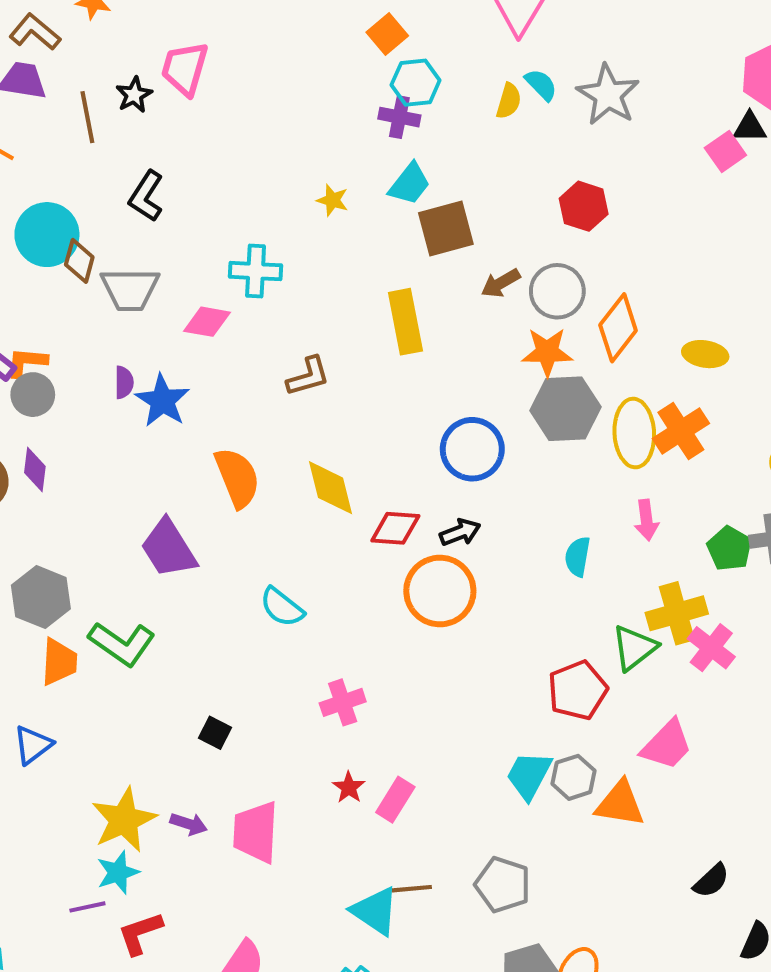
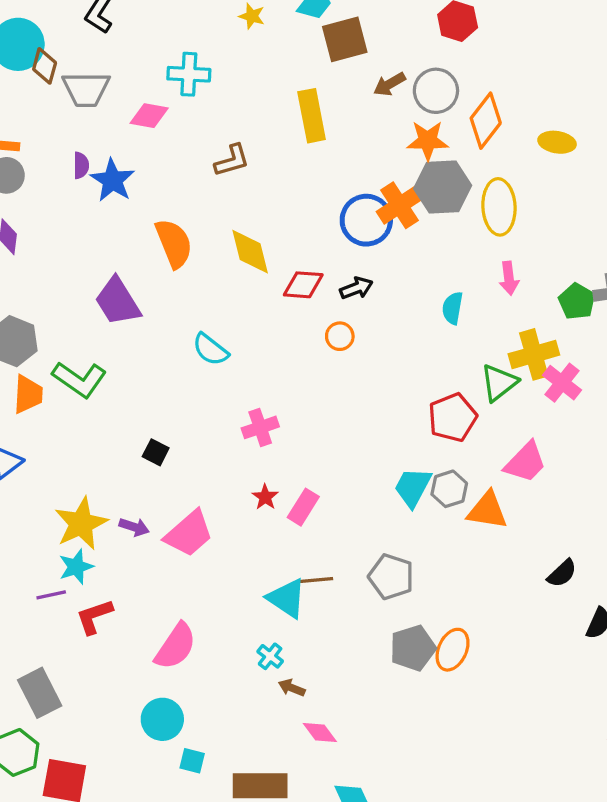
orange cross: (681, 431) -> (399, 205), moved
orange circle: (440, 591) -> (340, 336), size x0.5
pink trapezoid: (256, 832) -> (189, 534), turned -134

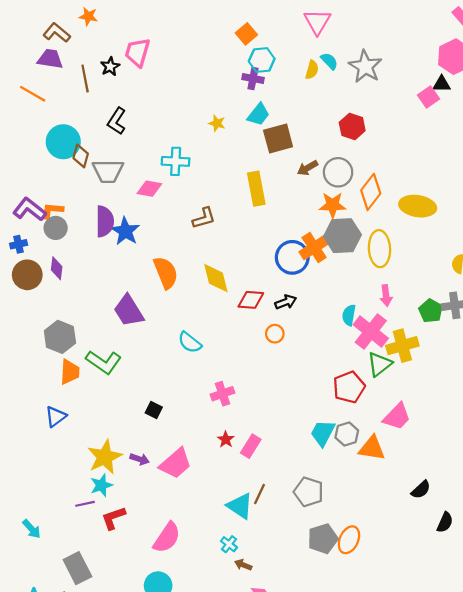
yellow ellipse: (557, 142) -> (418, 206), size x1.5
purple semicircle: (81, 165) -> (105, 221), size x1.8
pink cross: (562, 383) -> (371, 332), moved, size x1.4
brown line: (317, 580) -> (260, 494), turned -60

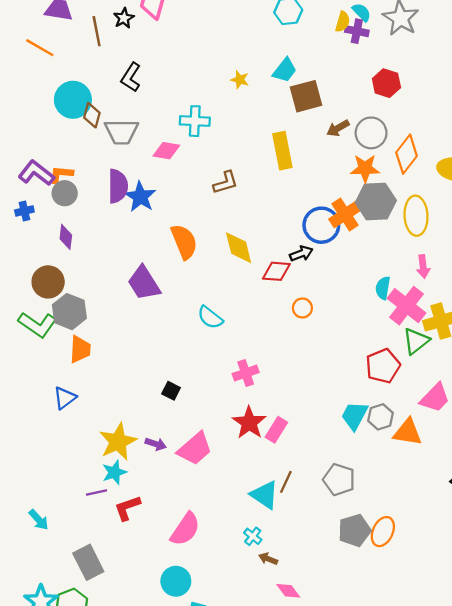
purple cross: (253, 79) -> (357, 31), moved
brown circle: (27, 275) -> (48, 282), moved
black arrow: (286, 302) -> (301, 254), moved
green L-shape: (104, 362) -> (37, 325), moved
red star: (226, 439) -> (249, 423), size x1.8

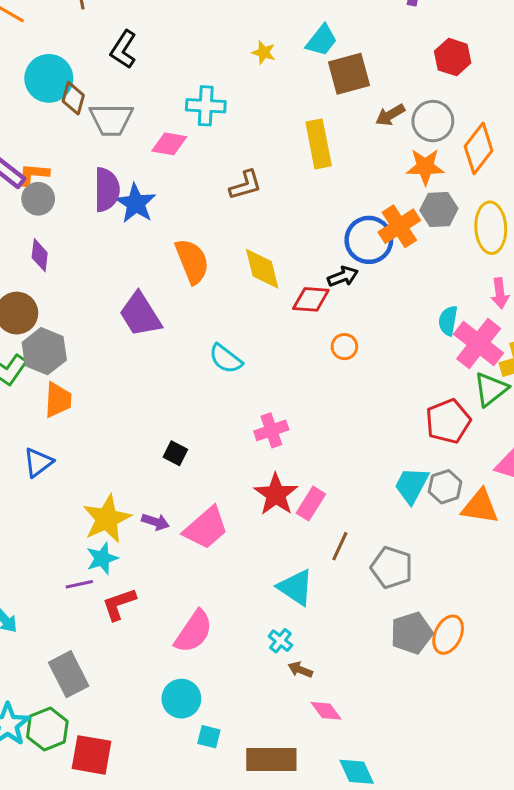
gray hexagon: (376, 201) -> (439, 209), size x0.7
brown line: (286, 482) -> (340, 546), moved

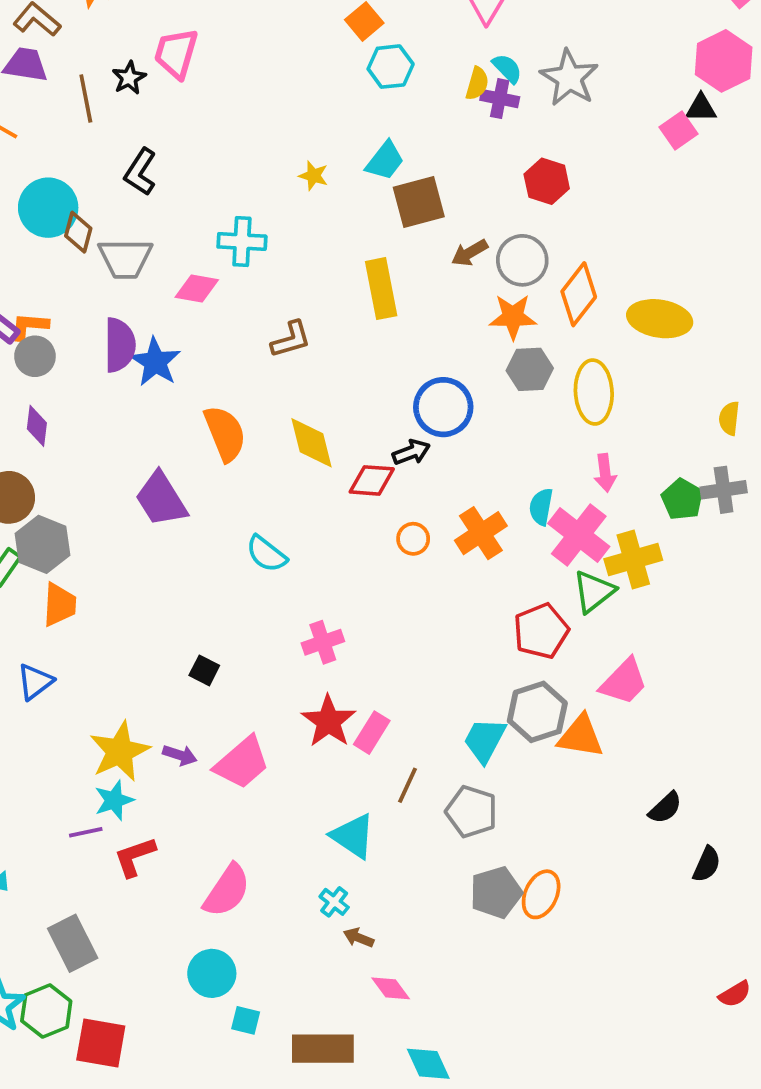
orange cross: (399, 226) -> (481, 533), moved
cyan trapezoid: (412, 485) -> (485, 740), moved
gray hexagon: (445, 487) -> (537, 712), size x1.4

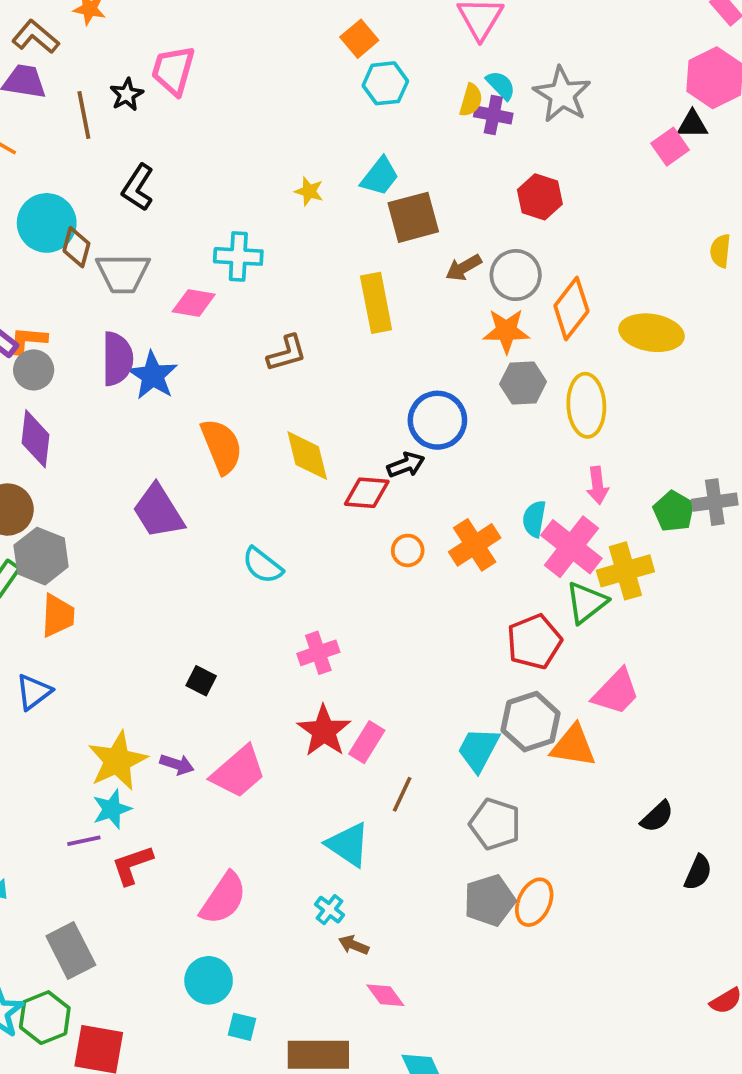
yellow semicircle: (729, 418) -> (720, 251), moved
purple diamond: (37, 426) -> (35, 439), size x1.4
gray pentagon: (471, 812) -> (495, 824), moved

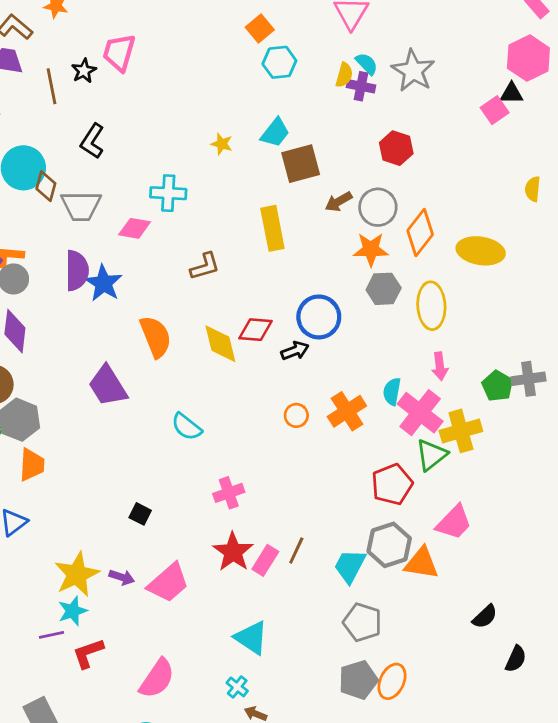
red diamond: (367, 493) -> (256, 330), moved
brown line: (402, 794) -> (296, 551), moved

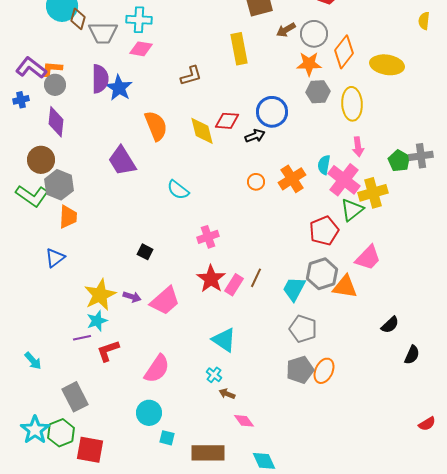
cyan cross: (168, 193) -> (139, 20), moved

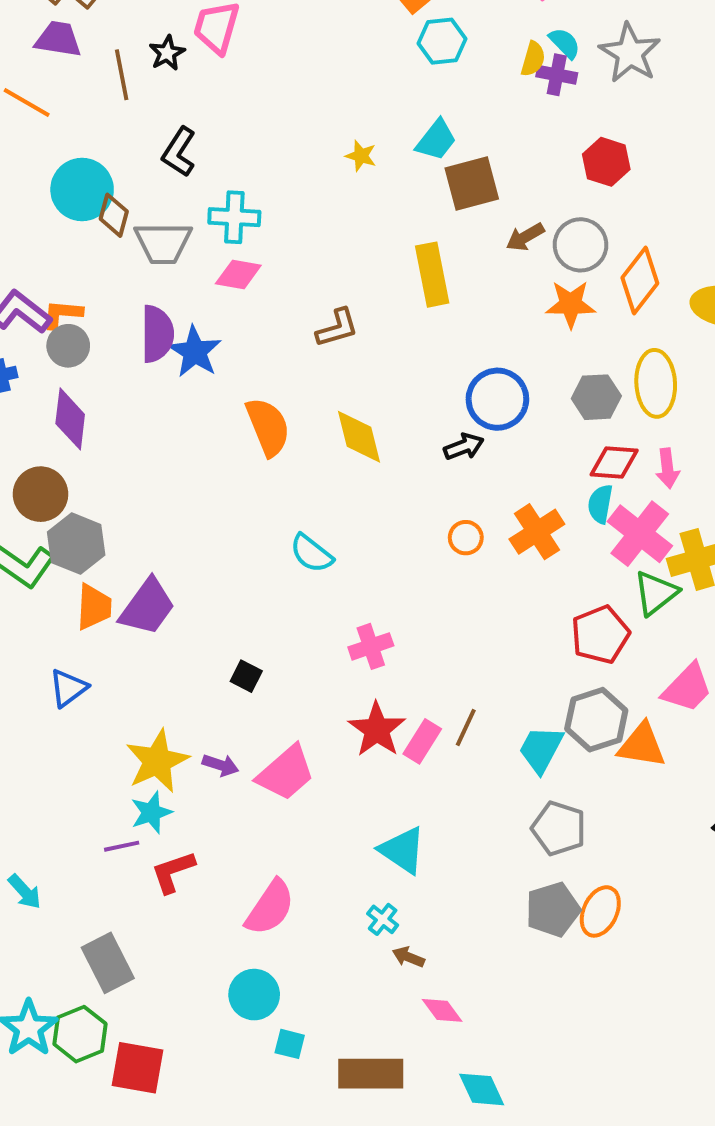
gray hexagon: (318, 92) -> (596, 397), moved
red diamond: (227, 121) -> (614, 462), moved
purple trapezoid: (122, 161) -> (147, 607), moved, turned -112

